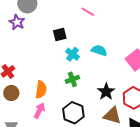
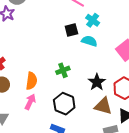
black square: (60, 34) -> (71, 30), moved
cyan cross: (72, 54) -> (93, 20), moved

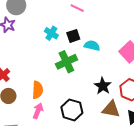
cyan cross: (93, 20) -> (51, 33), moved
green cross: (63, 70) -> (66, 62), moved, size x1.5

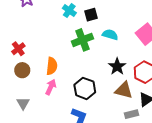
cyan semicircle: (92, 46) -> (110, 35), moved

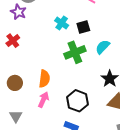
cyan semicircle: (110, 35) -> (103, 47), turned -63
red cross: (18, 49) -> (13, 41), moved

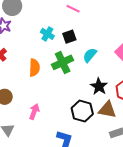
orange semicircle: (44, 79) -> (34, 68), moved
black hexagon: (77, 101) -> (82, 111), moved

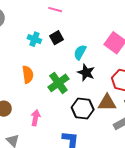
green cross: (63, 62) -> (58, 83), moved
black star: (99, 86) -> (86, 73), moved

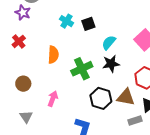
black star: (86, 73) -> (111, 64), turned 30

